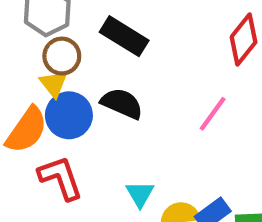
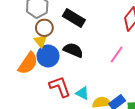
red L-shape: (60, 178) -> (60, 87), moved
cyan triangle: (140, 194) -> (82, 93), turned -32

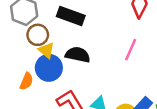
yellow triangle: (41, 41) -> (46, 50), moved
orange semicircle: (28, 63) -> (26, 81), size x0.6

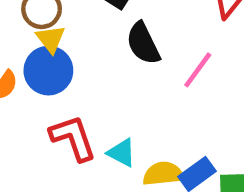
black semicircle: (78, 55) -> (143, 43), moved, turned -140

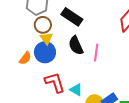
black semicircle: (143, 43) -> (76, 45), moved
pink line: (198, 70) -> (96, 53), moved, turned -30

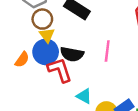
black semicircle: (76, 45) -> (72, 54), moved, turned -54
red L-shape: (55, 82) -> (60, 70), moved

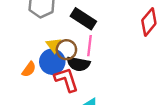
brown circle: (42, 19) -> (66, 50), moved
pink line: (107, 51) -> (90, 46), moved

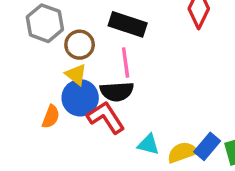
black rectangle: (83, 19) -> (128, 24), moved
brown circle: (66, 50) -> (80, 45), moved

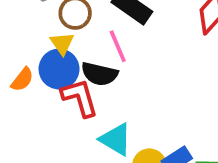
pink line: (126, 62) -> (118, 46), turned -32
cyan triangle: (148, 144) -> (116, 139), size x1.4

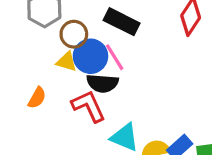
yellow triangle: (62, 43) -> (67, 62), turned -30
blue circle: (59, 69) -> (90, 56), moved

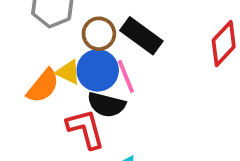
brown circle: (74, 34) -> (99, 34), moved
orange semicircle: (37, 98) -> (43, 86), moved, size x1.4

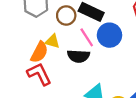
blue circle: (98, 70) -> (109, 35), moved
red L-shape: (86, 129) -> (39, 74), moved

